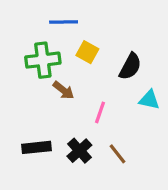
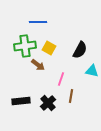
yellow square: (87, 52) -> (49, 48), moved
brown line: (118, 154) -> (71, 96), moved, turned 48

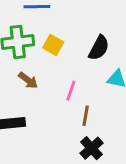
brown arrow: (38, 65) -> (28, 80), moved
black cross: (48, 103) -> (92, 148), moved

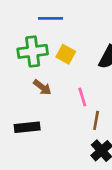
pink line: (71, 91) -> (82, 97), turned -36

